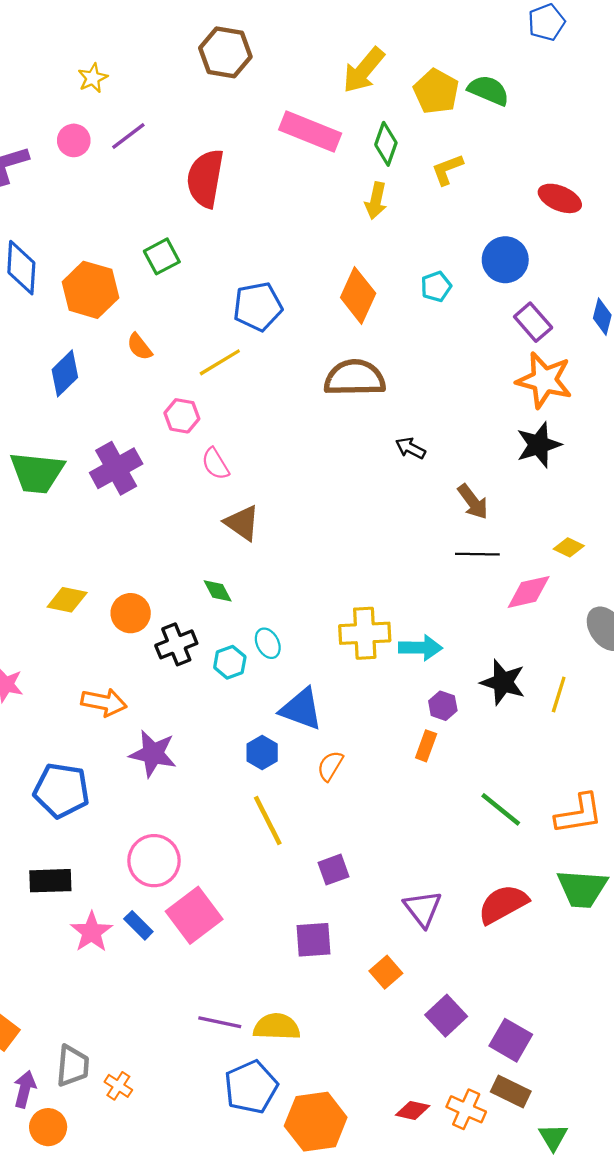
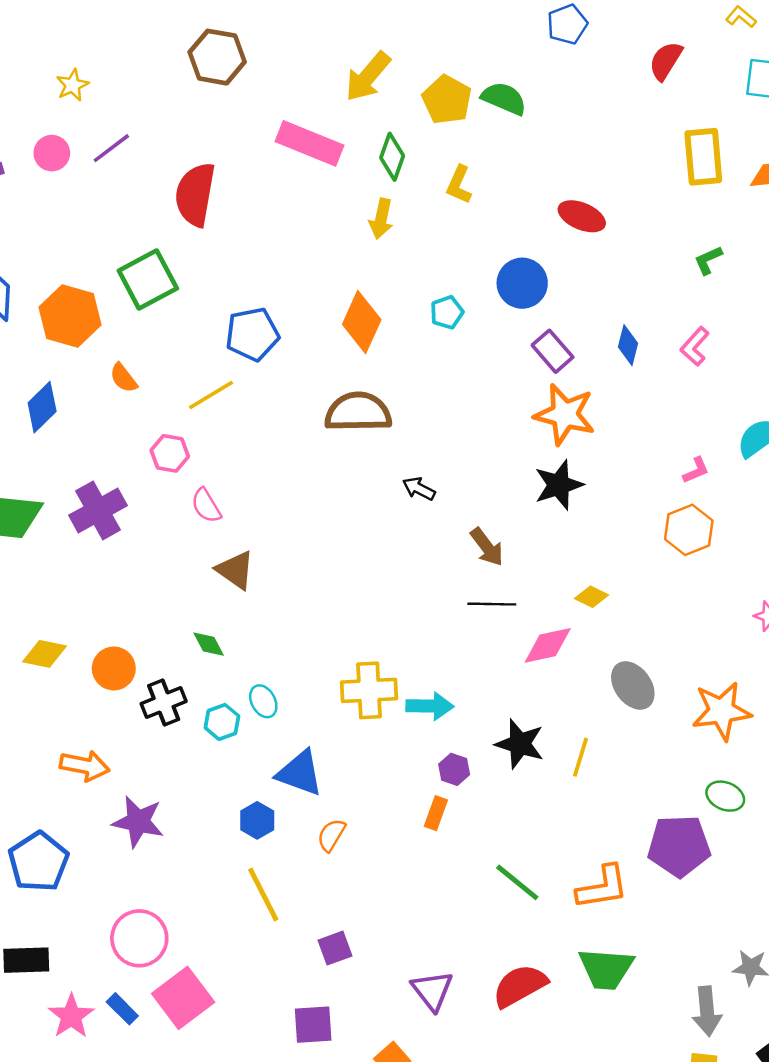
yellow L-shape: (447, 169) -> (459, 185), turned -45
green square: (162, 256) -> (148, 280), size x1.5
blue pentagon: (61, 790) -> (38, 862), turned 30

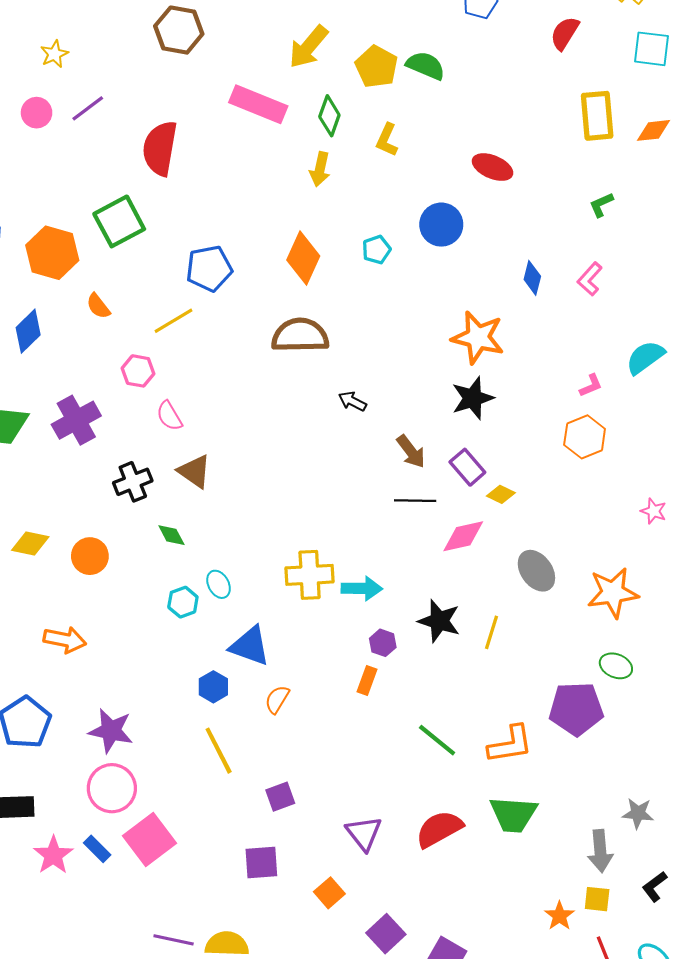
purple rectangle: (553, 351) -> (467, 467), moved
black cross: (164, 703) -> (133, 482), moved
purple star: (138, 822) -> (111, 731), moved

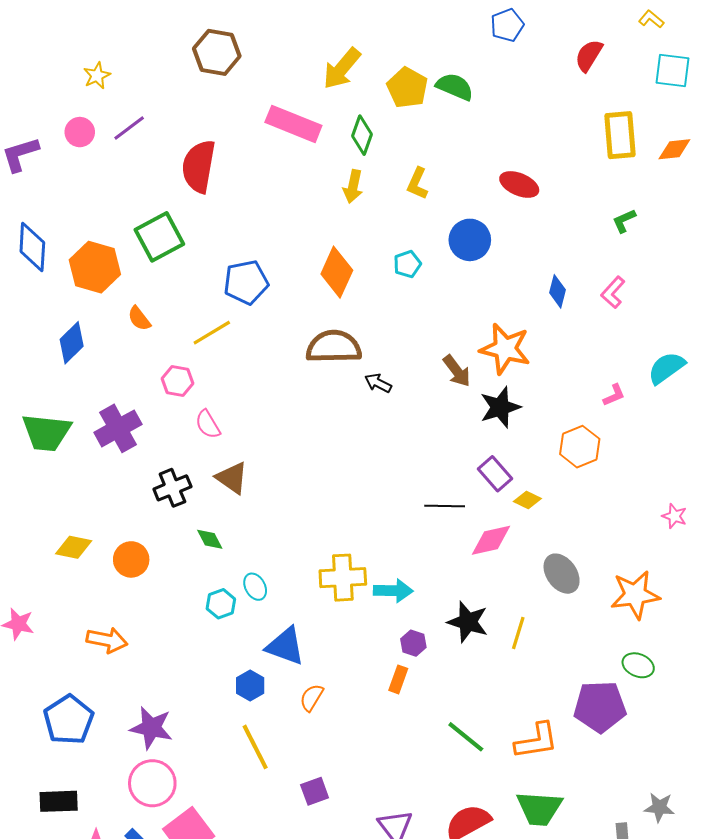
yellow L-shape: (387, 140) -> (417, 183), moved
black arrow: (352, 401) -> (378, 383), moved
orange hexagon: (585, 437) -> (580, 447), moved
brown arrow: (411, 451) -> (457, 371), moved

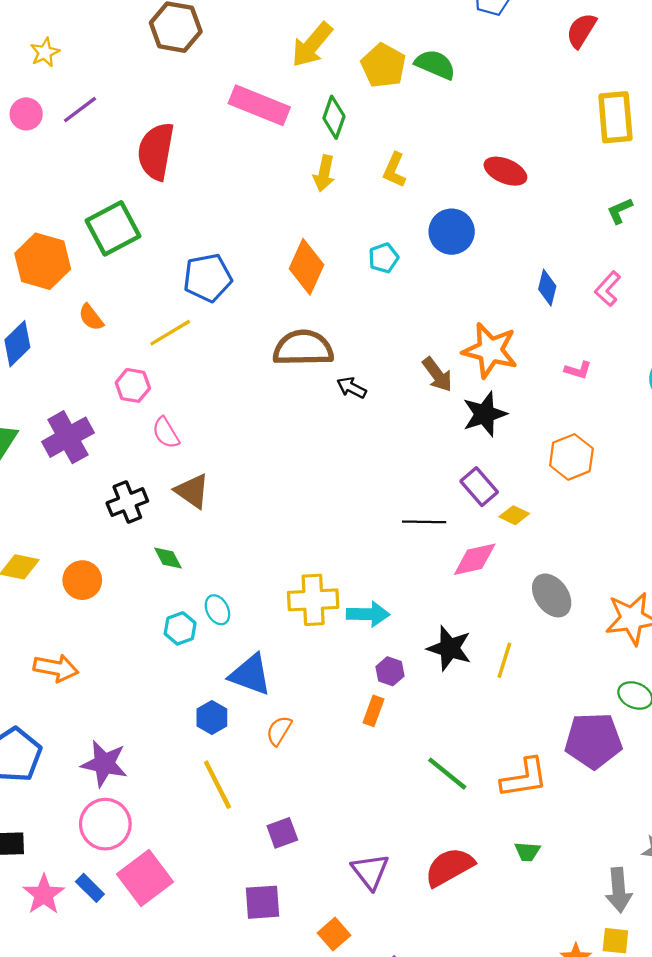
pink L-shape: (614, 395) -> (578, 370), moved, turned 40
green trapezoid: (539, 808) -> (527, 852), size x0.5

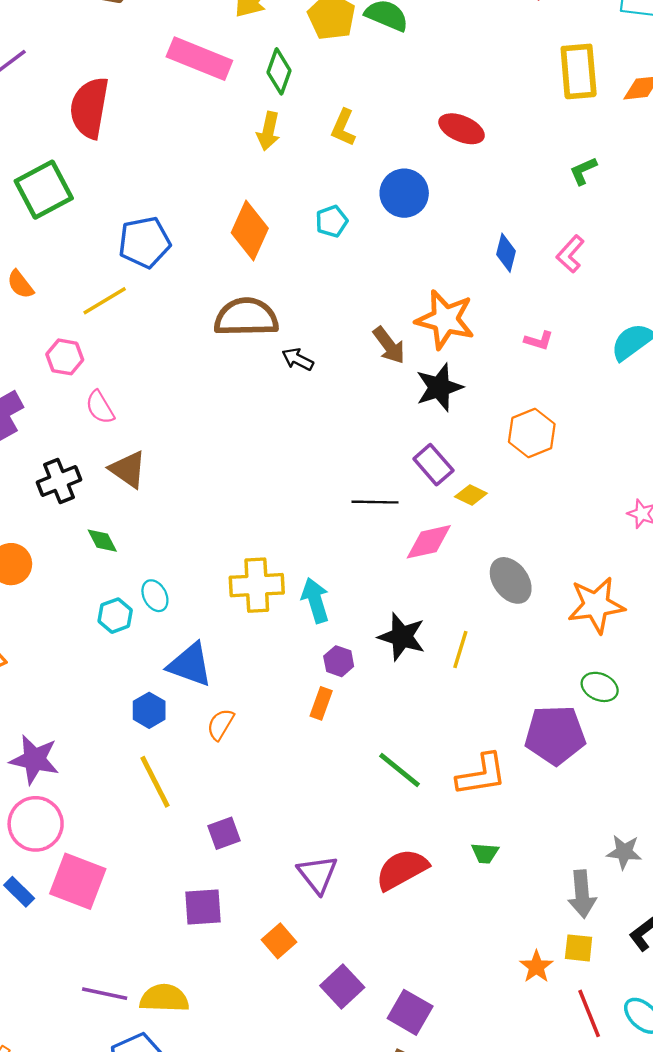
cyan arrow: (368, 614) -> (315, 600), turned -108
pink square: (145, 878) -> (78, 881), turned -32

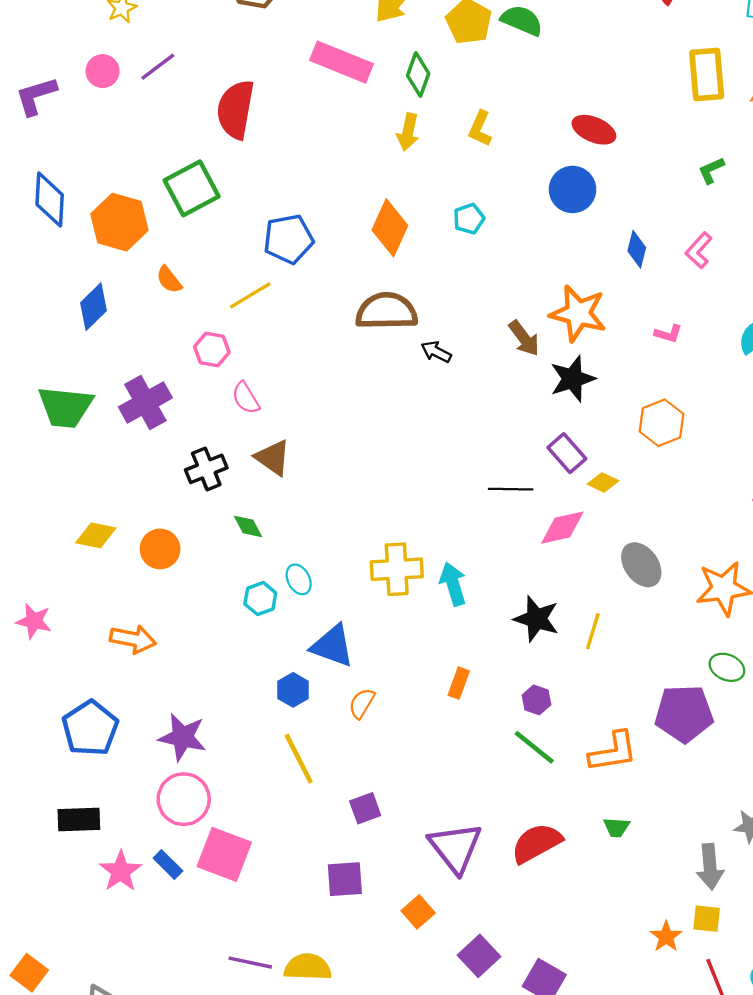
blue circle: (404, 193) -> (573, 189), moved
purple hexagon: (339, 661) -> (536, 700), moved
purple triangle: (318, 874) -> (455, 848), size x1.4

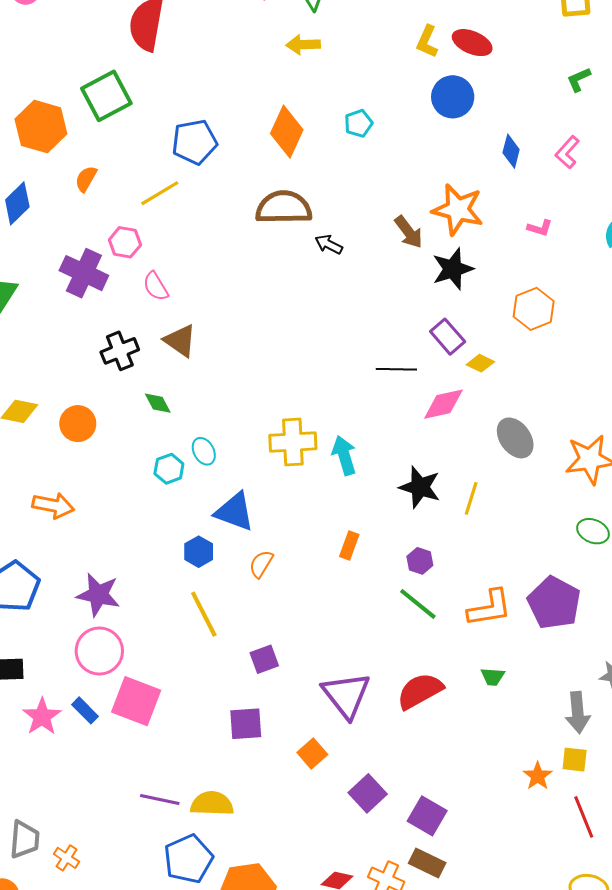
yellow L-shape: (480, 129) -> (427, 42), moved
yellow arrow: (408, 132) -> (303, 45), turned 76
orange semicircle: (169, 280) -> (86, 179), turned 68
purple cross: (145, 402) -> (84, 273), moved, turned -36
purple pentagon: (684, 714) -> (554, 603), moved, turned 30

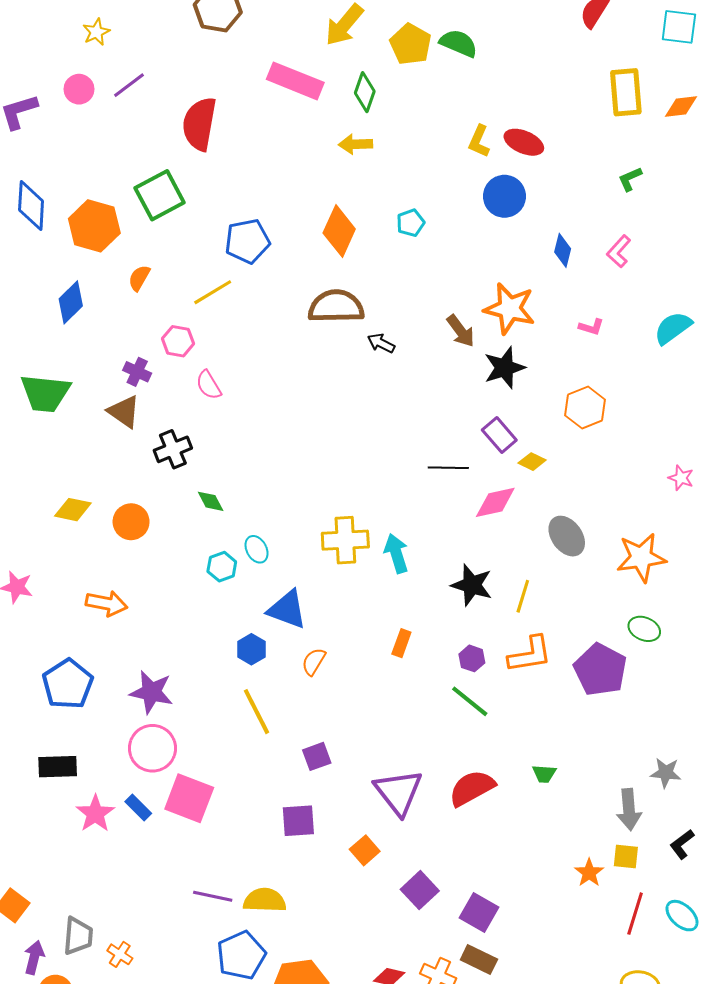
purple cross: (84, 273) -> (137, 372), size x0.6
brown triangle: (180, 341) -> (124, 412), moved
purple pentagon: (554, 603) -> (600, 670), moved
orange L-shape: (490, 608) -> (530, 654), moved
red line: (584, 817) -> (635, 914), turned 39

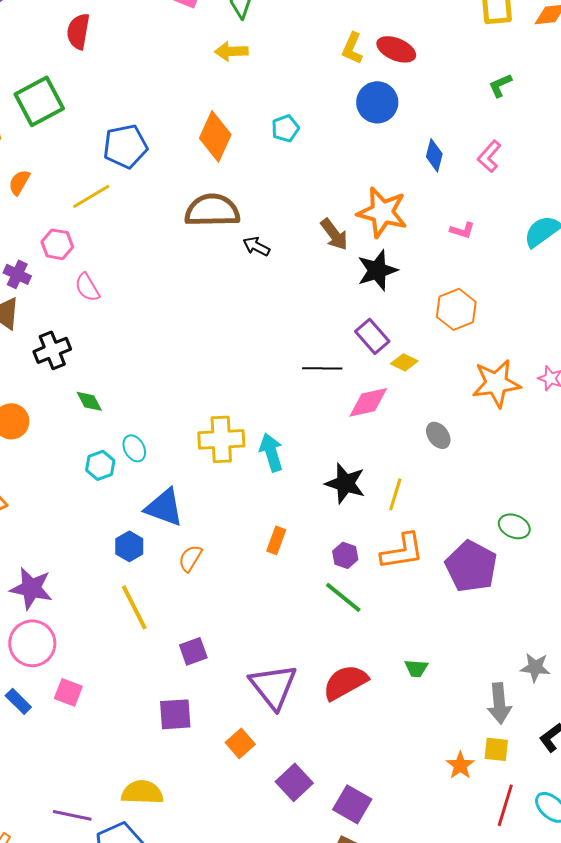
red semicircle: (199, 124) -> (78, 31), size x0.7
gray ellipse: (567, 536) -> (438, 435), size x0.7
orange star: (641, 557) -> (496, 383), moved
pink square: (189, 798) -> (68, 692), size x0.6
purple line: (213, 896) -> (72, 815), moved

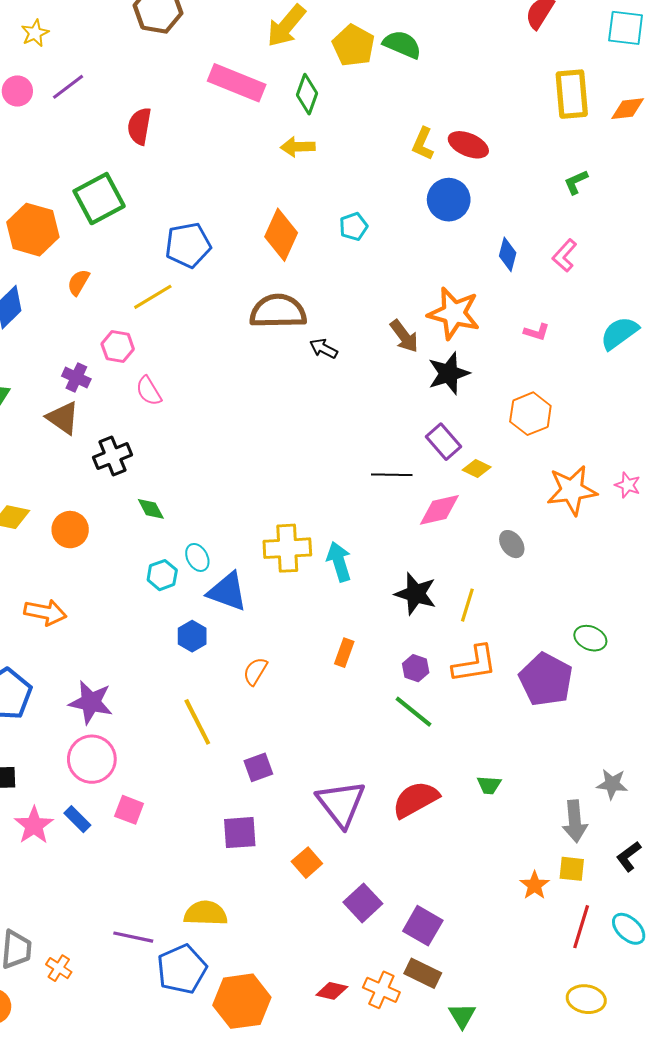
blue triangle: (164, 507) -> (227, 592), moved
blue hexagon: (129, 546) -> (192, 636), moved

